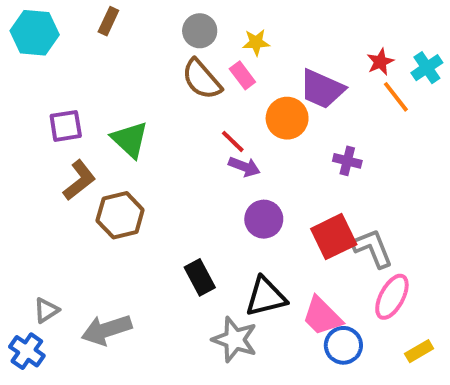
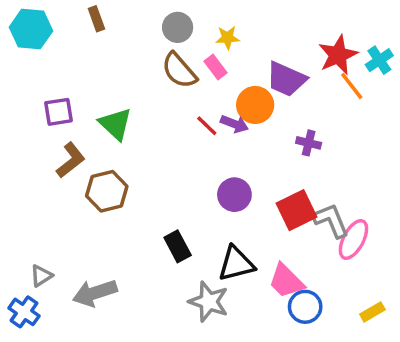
brown rectangle: (108, 21) -> (96, 19), turned -45
red star: (380, 62) -> (338, 55), size x1.6
purple arrow: (244, 167) -> (234, 124), moved
pink ellipse: (392, 297) -> (353, 239), moved

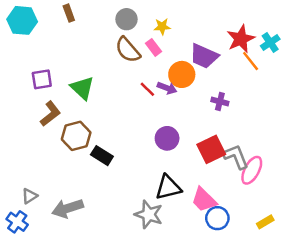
black rectangle: (178, 246) -> (102, 156), moved, turned -30

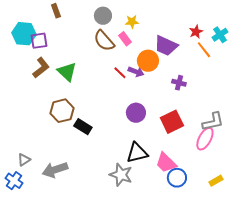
cyan hexagon: (22, 20) -> (24, 34), moved
red star: (241, 39) -> (196, 32), size x0.6
purple square: (42, 79) -> (39, 41), moved
brown L-shape: (50, 114) -> (41, 68), moved
gray L-shape: (236, 157) -> (213, 122), moved, turned 100

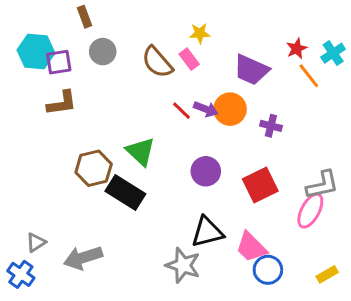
gray circle: (103, 16) -> (103, 52), moved
orange circle: (148, 61) -> (230, 109), moved
brown L-shape: (41, 68) -> (62, 103), turned 30
green triangle: (67, 72) -> (141, 152), moved
black rectangle: (83, 127) -> (125, 193), size x1.4

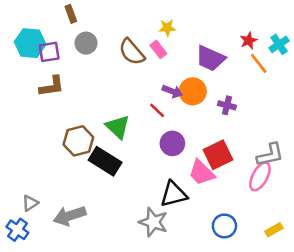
red line: (182, 111) -> (157, 110), moved
pink trapezoid: (251, 247) -> (202, 173), moved

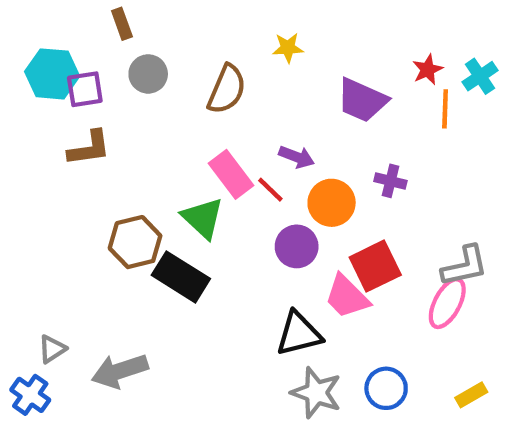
pink rectangle: (158, 49) -> (231, 174), moved, size x1.5
brown semicircle: (132, 52) -> (227, 89), turned -116
orange line: (259, 63) -> (445, 109), turned 40
orange circle: (193, 91) -> (332, 203), moved
gray star: (153, 222) -> (316, 393), moved

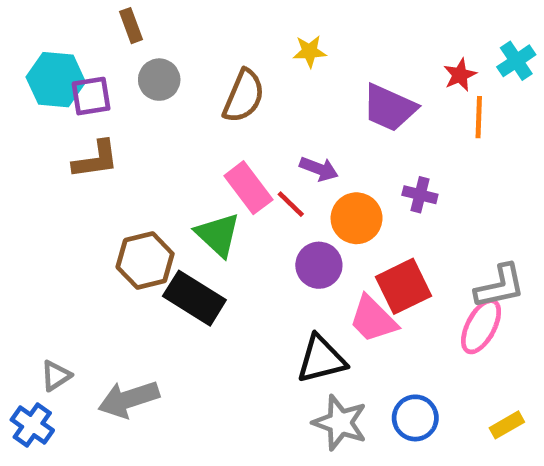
cyan cross: (480, 76) -> (516, 61), moved

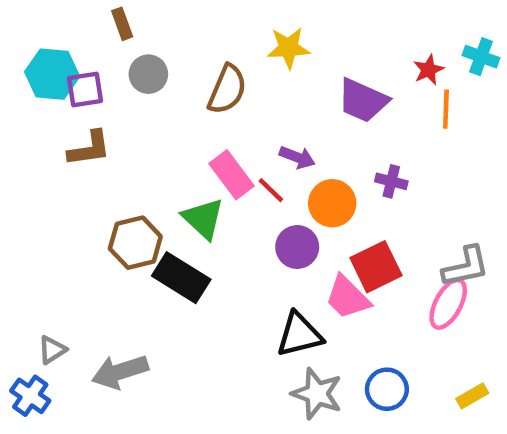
yellow star: (310, 51) -> (288, 48), size x1.4
cyan cross: (516, 61) -> (481, 57), turned -36

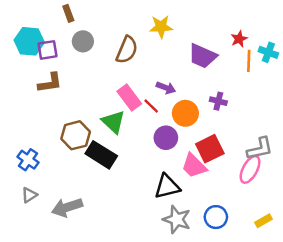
cyan cross: (481, 57) -> (268, 52), moved
blue cross: (30, 396) -> (28, 160), moved

